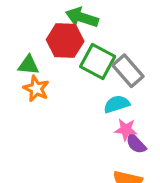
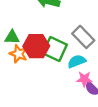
red hexagon: (65, 41) -> (36, 46), moved
green square: (98, 61) -> (55, 49), moved

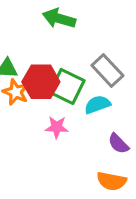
pink star: (84, 79) -> (57, 127), moved

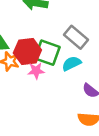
pink star: (57, 127) -> (36, 71), moved

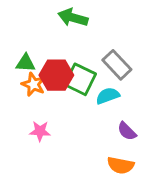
pink star: (36, 71) -> (40, 131), moved

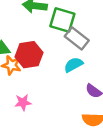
green square: (80, 79) -> (62, 20), moved

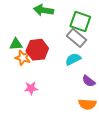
green square: (62, 20) -> (80, 22), moved

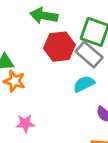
red hexagon: (37, 50) -> (59, 47), moved

